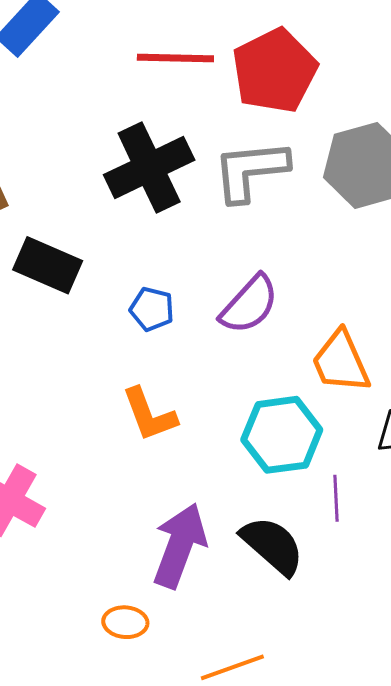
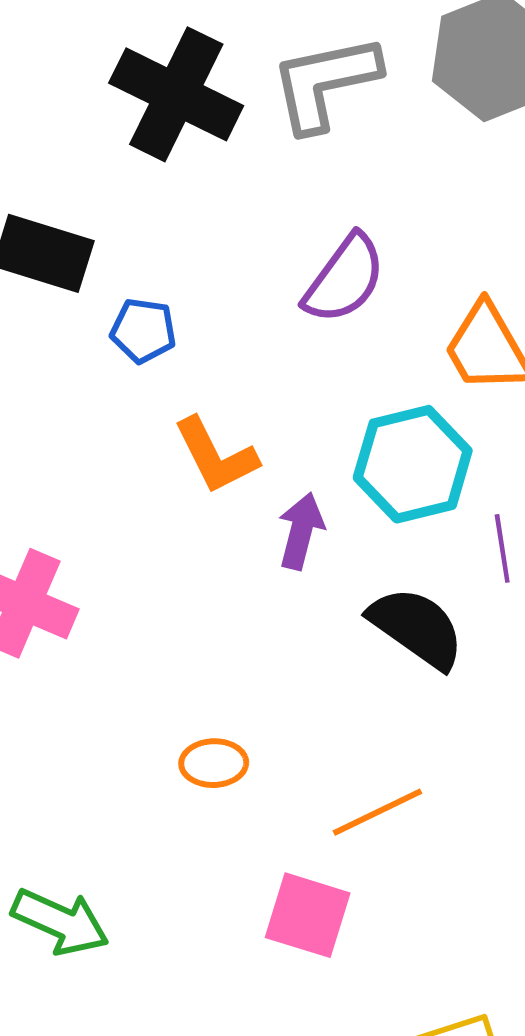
black cross: (149, 167) -> (176, 94), turned -32
blue pentagon: (152, 309) -> (143, 331), moved
purple arrow: (180, 546) -> (301, 531), moved, size x0.6

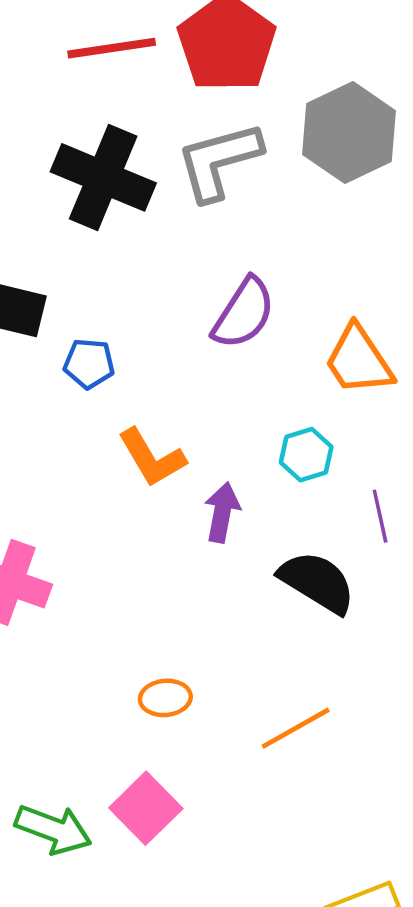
cyan hexagon: (413, 464) -> (306, 455), size x0.6
pink square: (308, 915) -> (146, 808), moved, turned 32

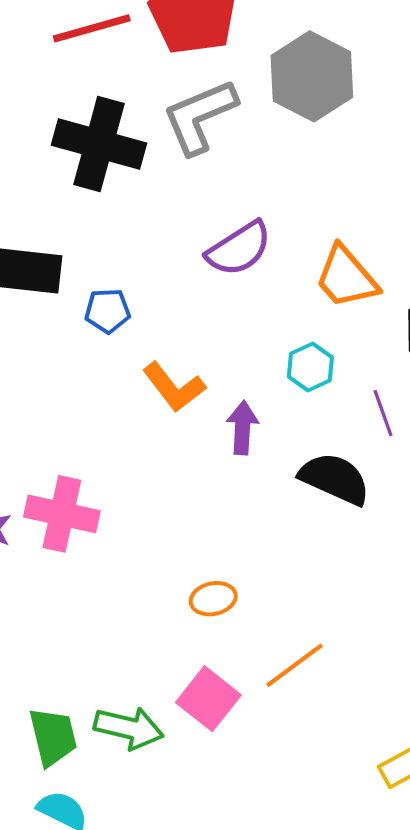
purple semicircle: (244, 313) -> (239, 249), turned 32
orange line: (296, 728) -> (295, 665), moved

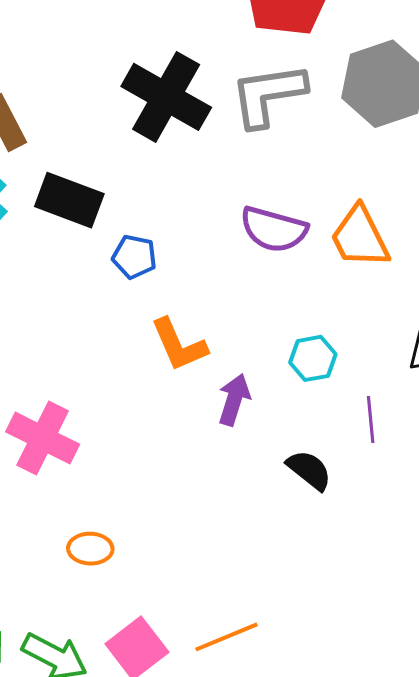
purple semicircle: (239, 249) -> (274, 229), turned 34
orange trapezoid: (346, 277) -> (360, 237), moved
black semicircle: (335, 479) -> (309, 470), size x0.7
orange ellipse: (213, 599) -> (90, 549), moved

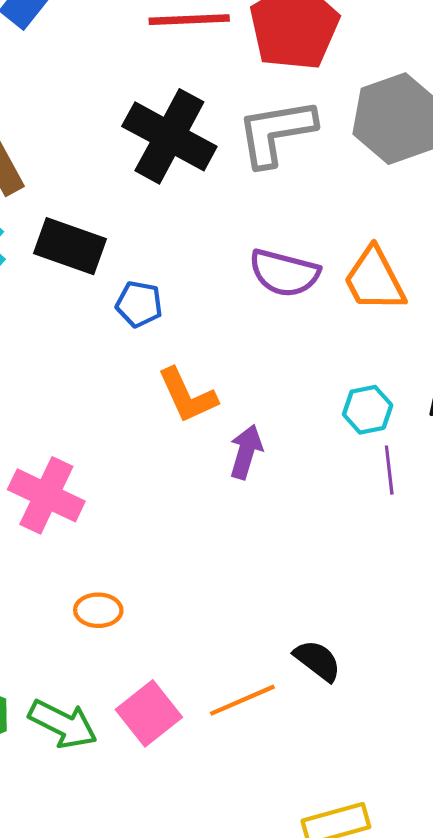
cyan hexagon: (313, 358) -> (368, 410), moved
black semicircle: (309, 470) -> (317, 661), moved

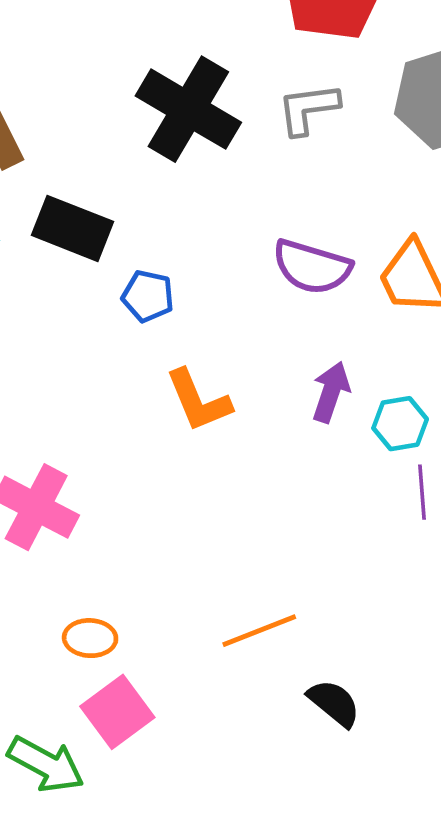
gray L-shape: (276, 132) -> (308, 109), size x0.7
purple arrow: (246, 452) -> (331, 392), moved
orange line: (242, 700) -> (259, 631), moved
pink square: (149, 713) -> (117, 712), moved

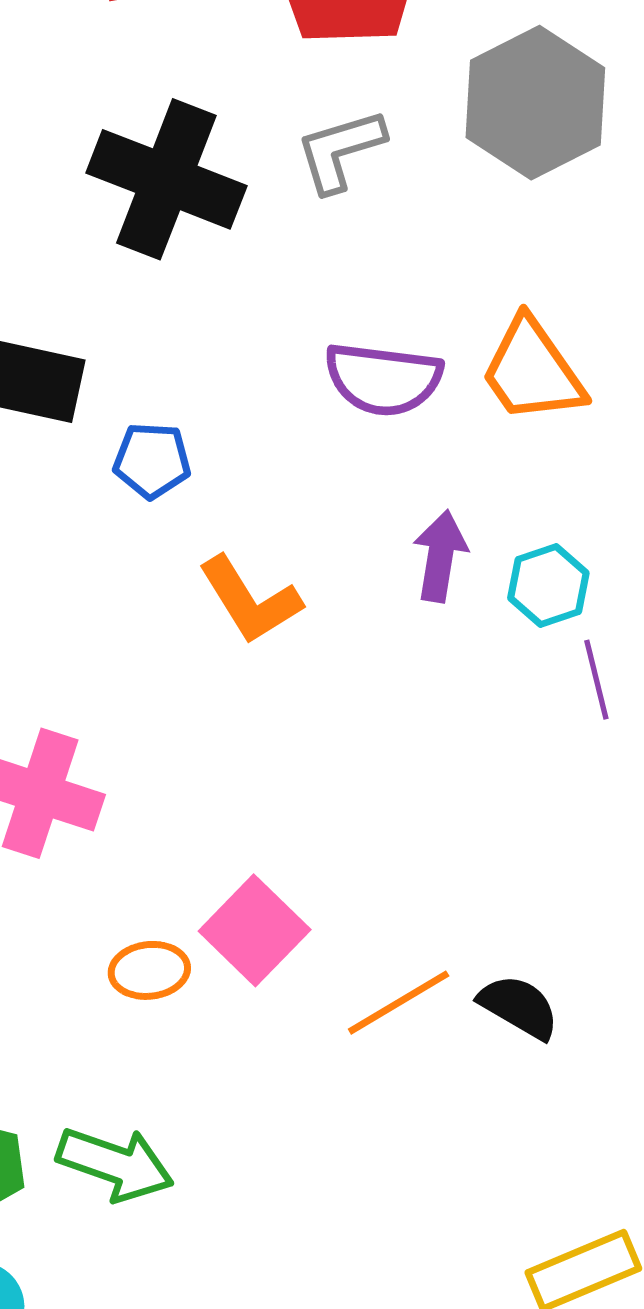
orange line: (259, 631) -> (399, 1003), moved
pink square: (117, 712) -> (255, 930), moved

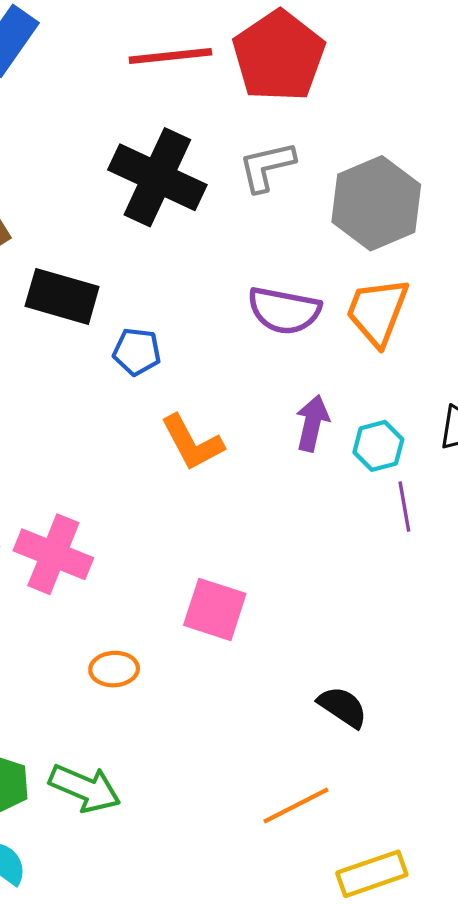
gray hexagon: (535, 103) -> (376, 203), moved
orange trapezoid: (532, 371) -> (377, 312), turned 52
pink square: (255, 930) -> (215, 609), moved, turned -30
orange line: (399, 1003) -> (296, 806), moved

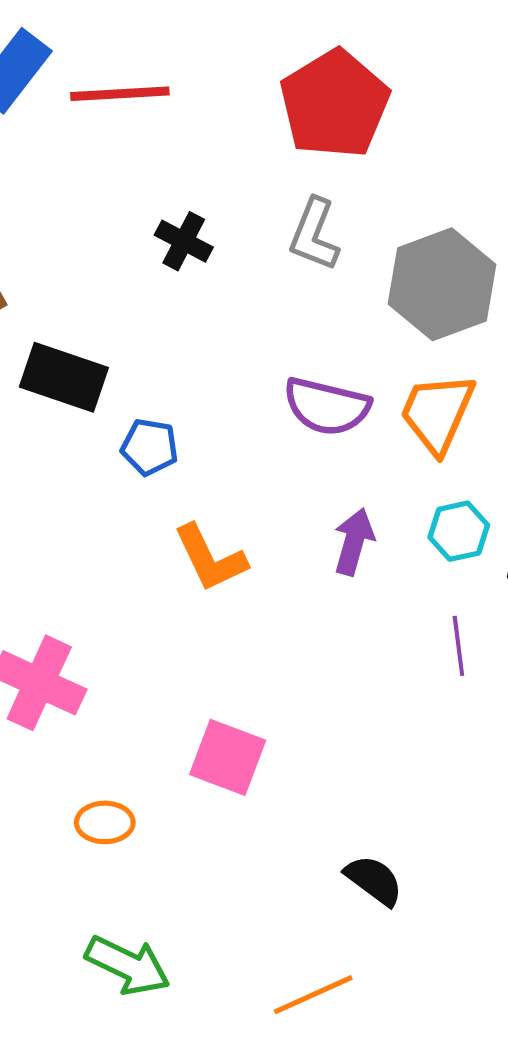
red line: (170, 56) -> (120, 94), moved
gray L-shape: (267, 166) -> (314, 234), turned -58
black cross: (157, 177) -> (184, 241), size x0.5
cyan hexagon: (378, 446) -> (459, 531), moved
green arrow: (85, 788) -> (128, 965), moved

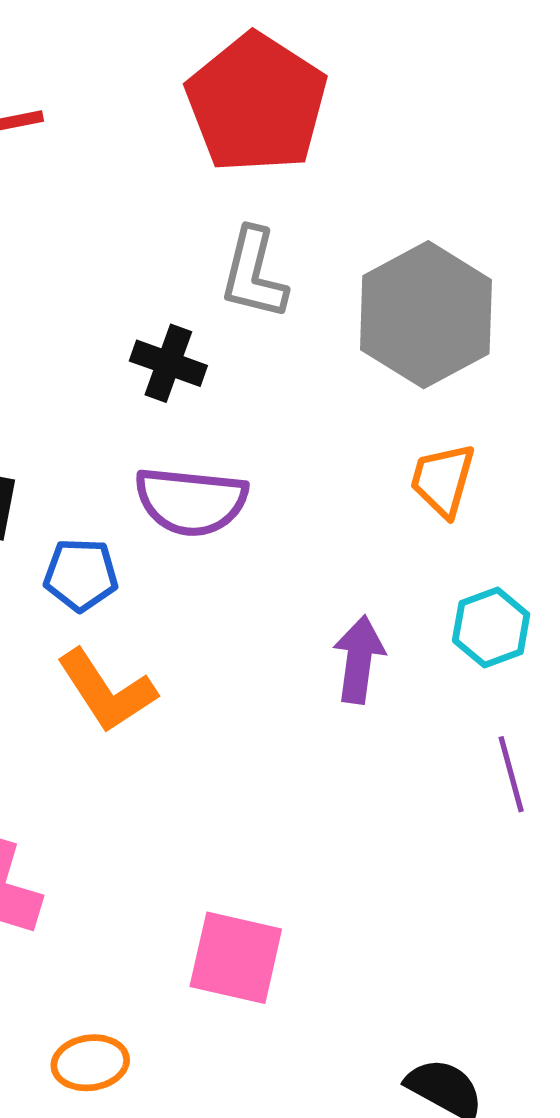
black cross: (184, 241) -> (168, 363), moved
purple semicircle: (327, 406) -> (191, 501), moved
orange trapezoid: (437, 413) -> (443, 480), size x0.7
orange L-shape: (210, 558) -> (106, 691), moved

